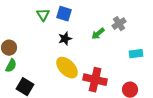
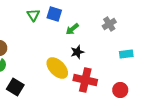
green arrow: (98, 34) -> (72, 29), moved
black star: (65, 39) -> (77, 52), moved

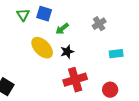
yellow ellipse: (57, 68) -> (42, 48), moved
red cross: (85, 80) -> (75, 80), turned -30

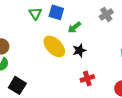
gray cross: (99, 24) -> (106, 14), moved
red cross: (75, 80) -> (87, 78), size x0.6

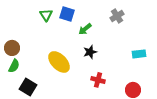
yellow ellipse: (54, 46) -> (59, 62), moved
red cross: (87, 78) -> (98, 80), turned 32

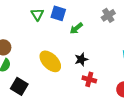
black star: (90, 52) -> (81, 59), moved

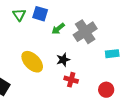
gray cross: (108, 15) -> (85, 32), moved, size x1.6

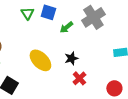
gray cross: (85, 32) -> (93, 17), moved
red cross: (71, 80) -> (79, 78), turned 32

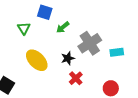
green triangle: (27, 13) -> (24, 28), moved
gray cross: (93, 17) -> (90, 43), moved

